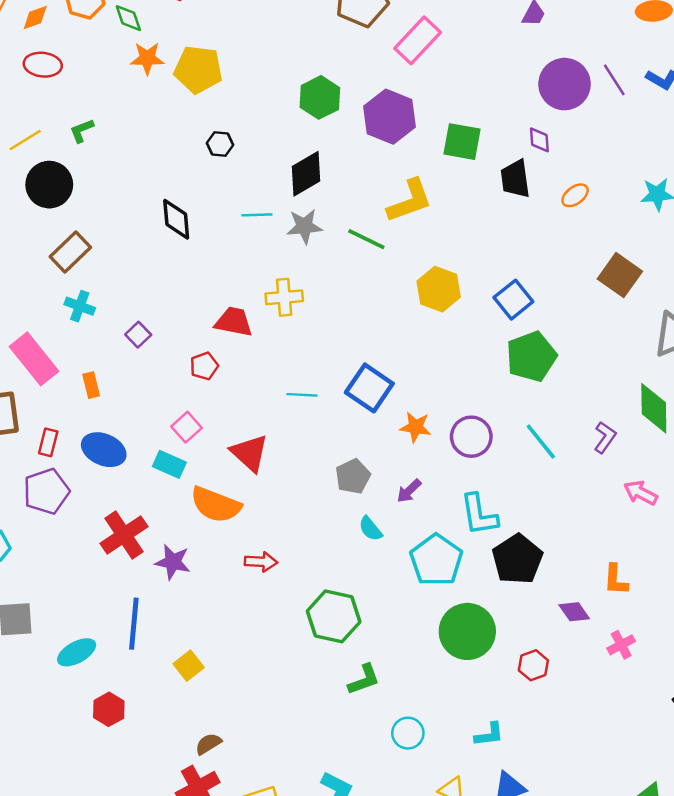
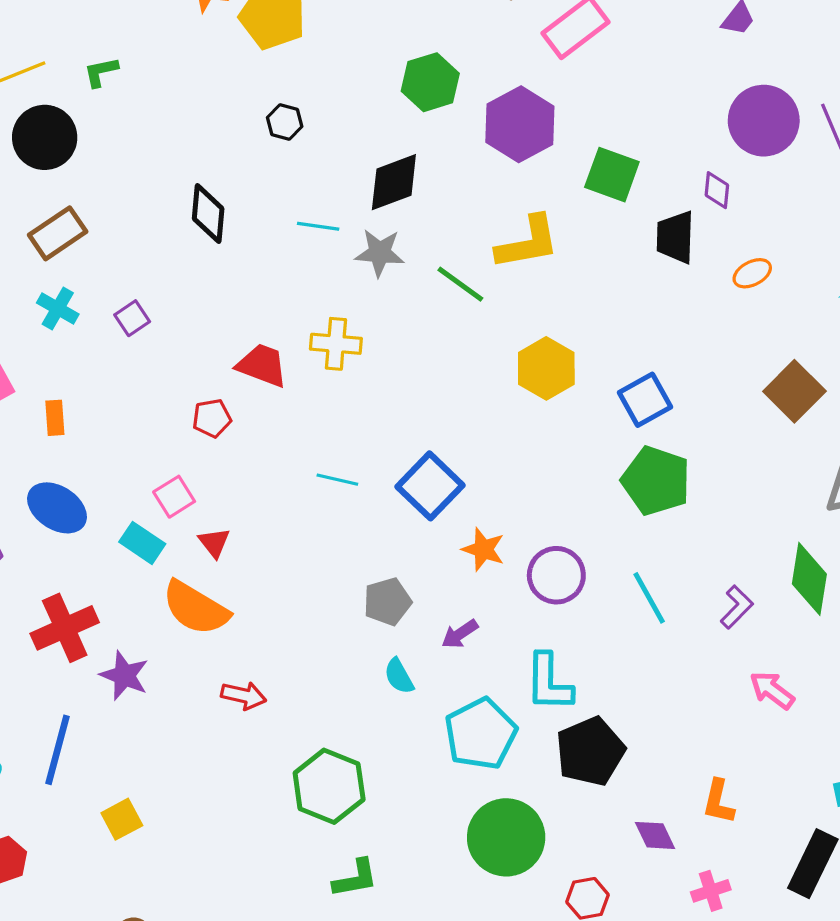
purple square: (138, 335) -> (132, 318), moved
green pentagon: (531, 356) -> (656, 481), turned 30
red triangle: (250, 453) -> (214, 543), moved, size x0.6

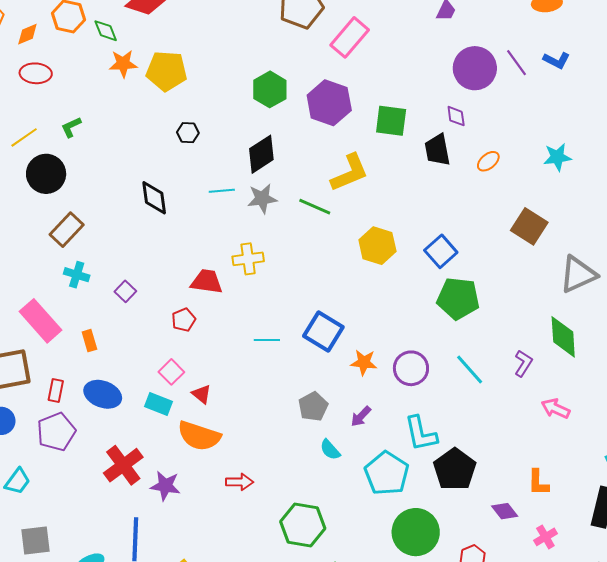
purple square: (132, 318) -> (125, 291), moved

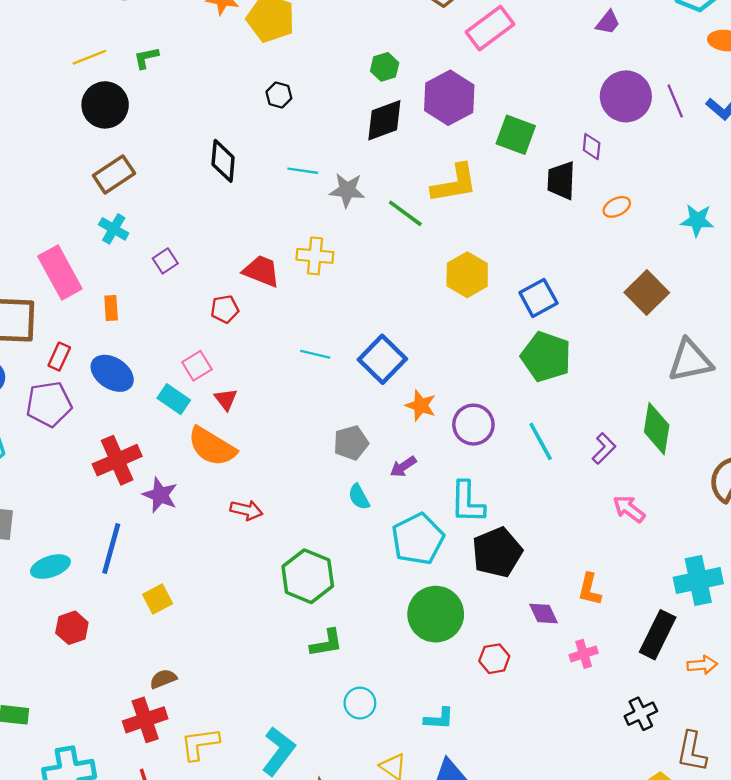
green hexagon: (270, 89) -> (385, 67), size x0.7
black diamond: (261, 154) -> (384, 120), moved

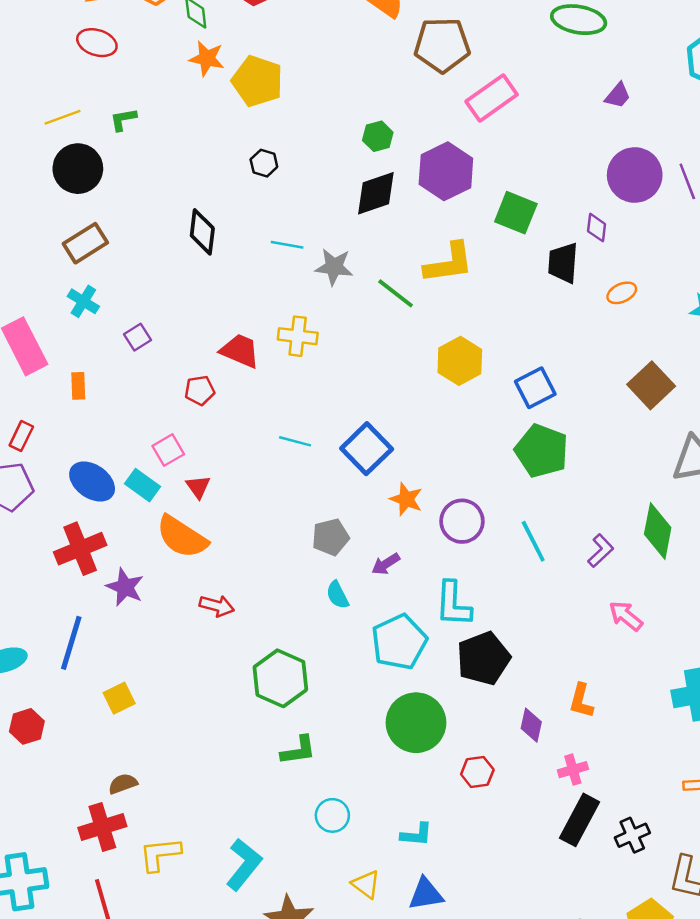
blue ellipse: (112, 373) -> (92, 482), moved
purple diamond: (544, 613) -> (531, 725), turned 36
black rectangle: (658, 635) -> (580, 820), moved

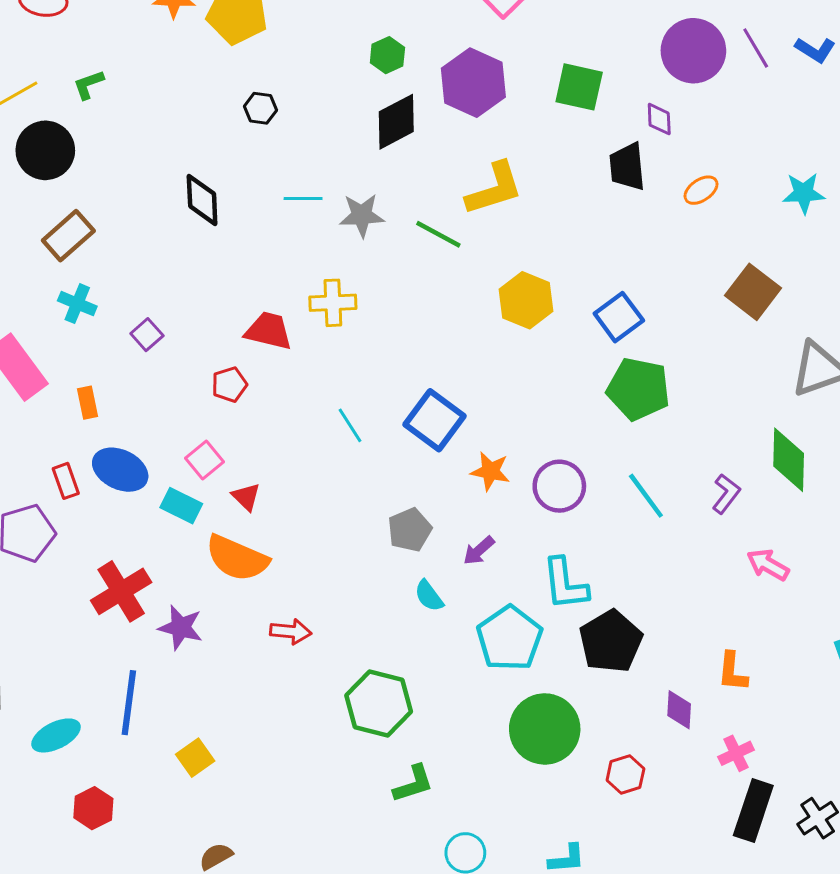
green square: (516, 213) -> (579, 87), moved
red rectangle: (21, 436) -> (66, 481), moved, turned -36
cyan line: (295, 441) -> (350, 425), turned 52
blue ellipse: (92, 482) -> (120, 470), moved

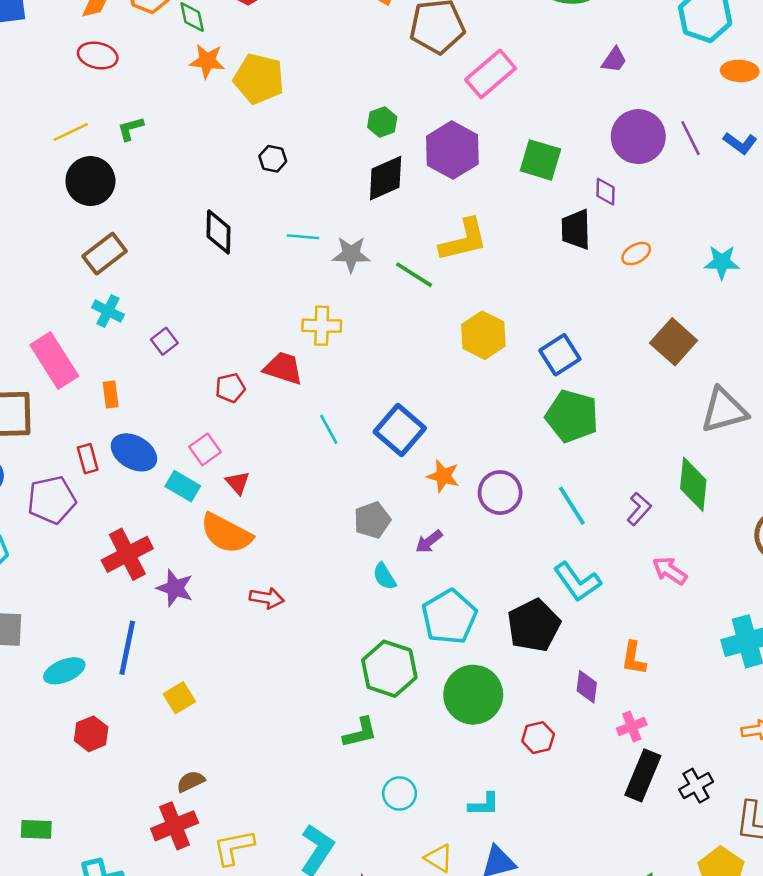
red trapezoid: (269, 331) -> (283, 368), moved
cyan L-shape: (565, 584) -> (577, 582), moved, turned -33
green hexagon: (379, 704) -> (389, 669), moved

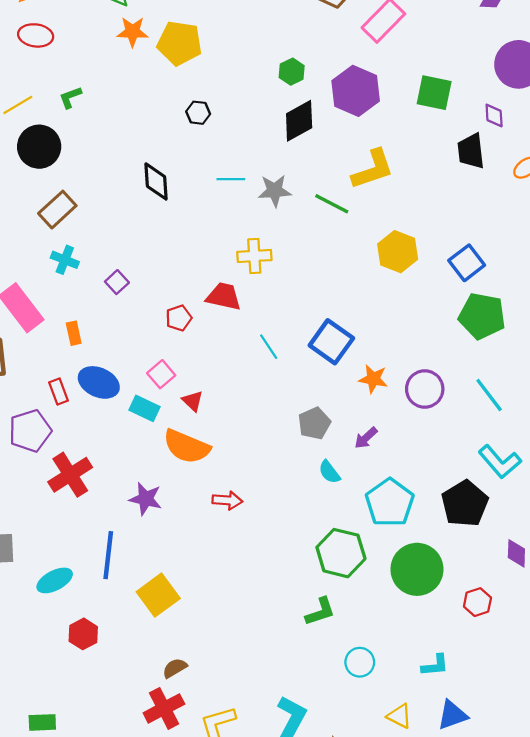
red cross: (127, 554) -> (70, 475), moved
yellow square: (179, 698) -> (158, 595), size x1.5

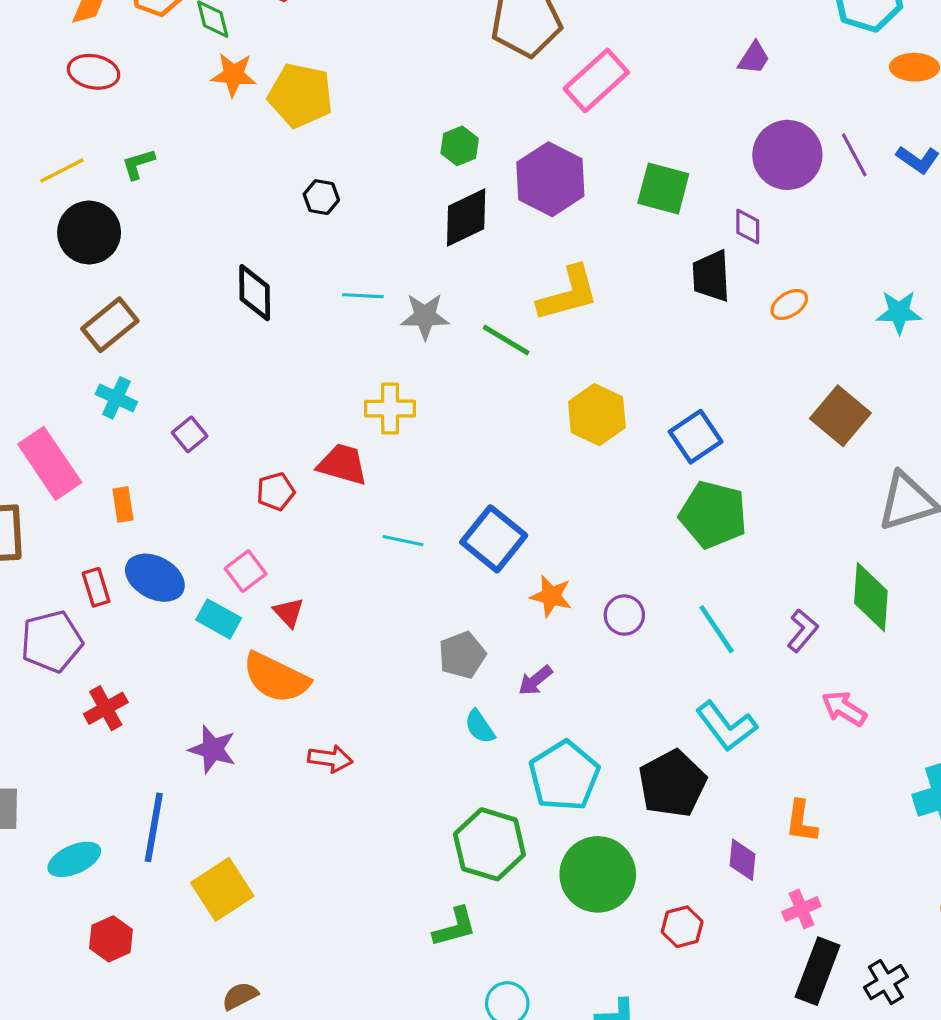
cyan line: (269, 347) -> (403, 541), turned -48
purple circle: (425, 389) -> (624, 615), size x0.7
red cross: (70, 475) -> (106, 708), size x0.7

